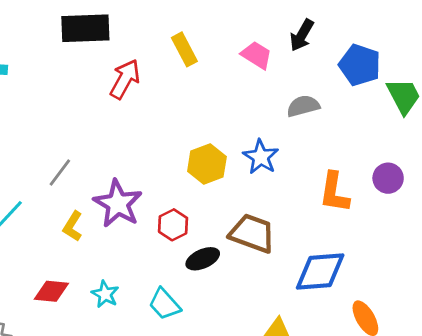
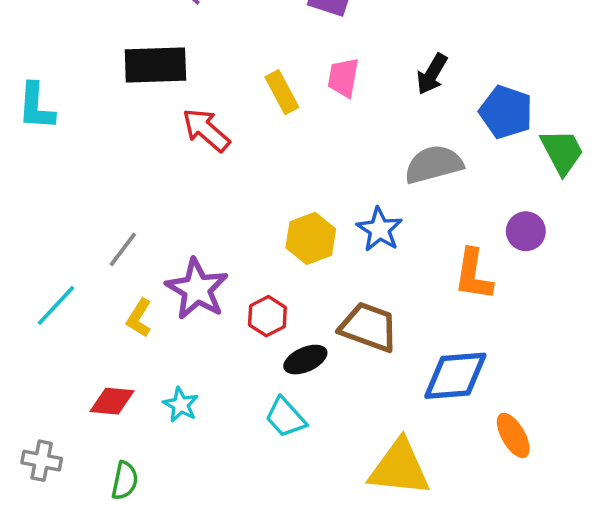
pink trapezoid: (256, 55) -> (343, 78), moved, turned -112
red arrow: (125, 79) -> (206, 130), turned -78
gray semicircle: (303, 106) -> (434, 164), size x1.4
purple circle: (388, 178) -> (526, 231), moved
cyan trapezoid: (165, 304) -> (286, 417), moved

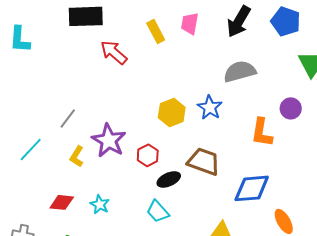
black arrow: (432, 74) -> (239, 21), size x1.4
blue pentagon: (506, 112) -> (286, 21), moved

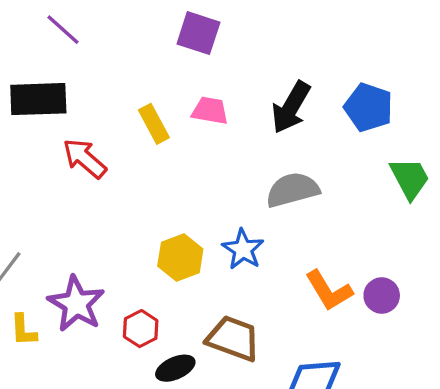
pink trapezoid: (190, 23) -> (210, 111), turned 90
purple circle: (291, 108) -> (382, 295), moved
orange L-shape: (262, 132) -> (329, 291), turned -40
yellow L-shape: (77, 156) -> (23, 330), turned -35

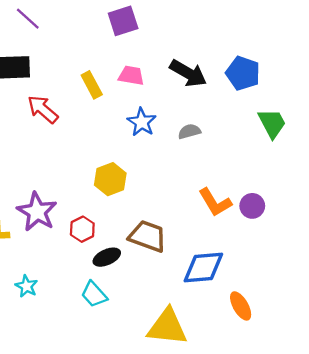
purple square: (198, 33) -> (123, 21), turned -36
black arrow: (291, 107) -> (188, 73), turned -90
gray semicircle: (293, 190) -> (189, 131), size x0.6
blue star: (243, 249) -> (142, 122), moved

